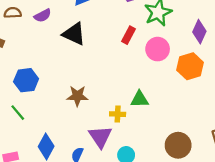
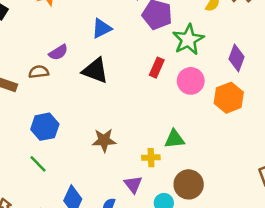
brown semicircle: (13, 13) -> (39, 72), moved
purple triangle: (100, 137) -> (133, 184), size x0.7
brown circle: (178, 145) -> (189, 184), moved

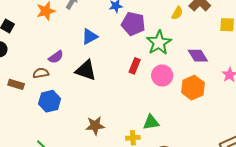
purple diamond: (237, 58) -> (198, 56), turned -50
blue hexagon: (45, 127) -> (50, 101), moved

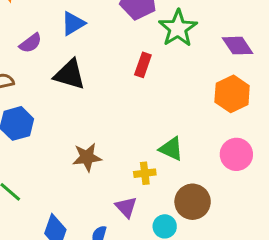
purple semicircle: (56, 57) -> (30, 43), moved
pink circle: (162, 76) -> (236, 154), moved
green triangle: (151, 122) -> (171, 149), turned 36

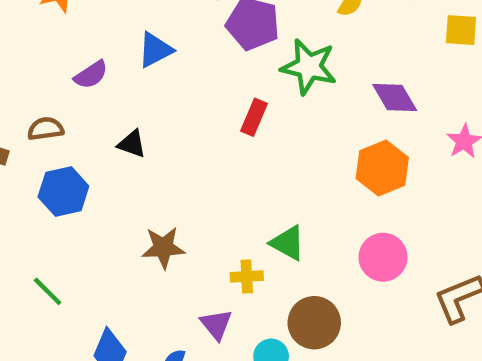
green star: (178, 28) -> (309, 67), turned -30
black triangle: (70, 75) -> (132, 144), moved, size x0.6

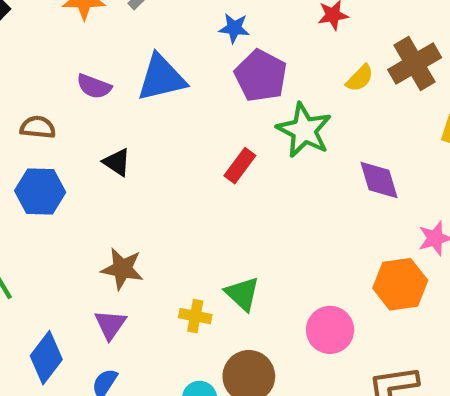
blue triangle: (155, 50) -> (161, 78), size x1.4
purple semicircle: (91, 75) -> (94, 86), turned 40
orange hexagon: (382, 168) -> (400, 284), moved
purple triangle: (216, 324) -> (110, 324), moved

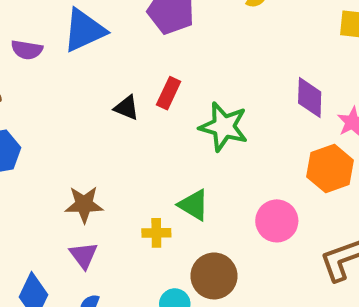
green star: (304, 130) -> (224, 127), moved
black triangle: (117, 162) -> (127, 108), moved
purple diamond: (379, 180) -> (310, 97), moved, turned 30

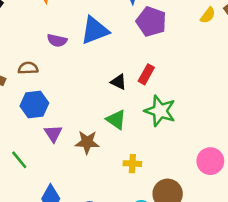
green star: (224, 127) -> (160, 111), moved
green triangle: (194, 205) -> (116, 120), moved
purple triangle: (84, 255) -> (53, 133), moved

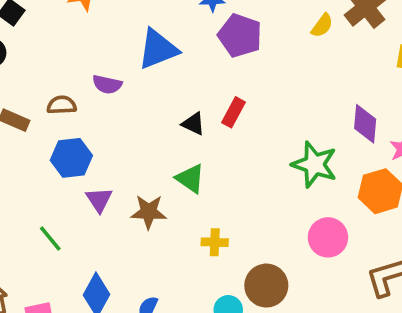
purple semicircle: (57, 40) -> (107, 84), moved
green star: (160, 111) -> (314, 164), moved

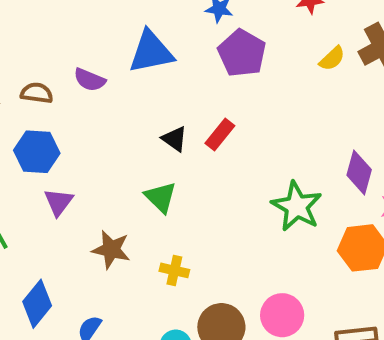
brown star: (149, 212) -> (111, 250), moved
pink circle: (328, 237) -> (282, 315), moved

